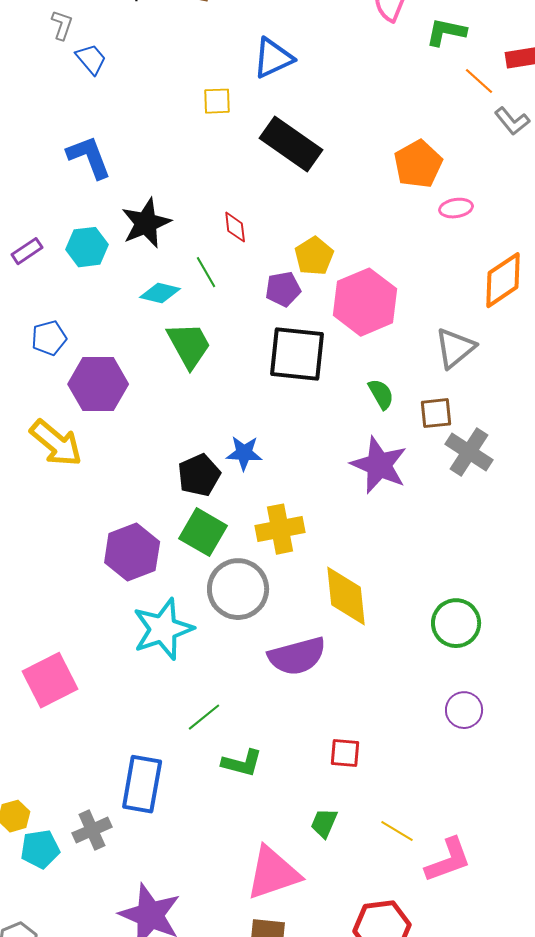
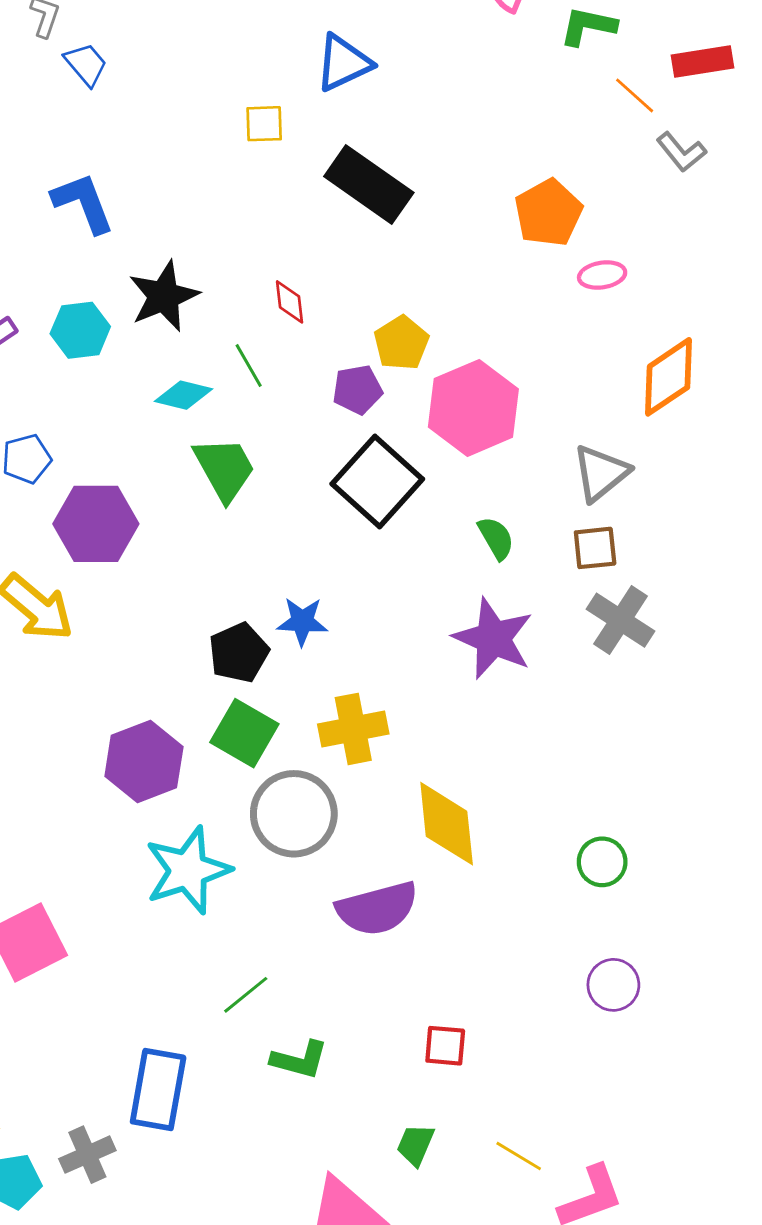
black square: (297, 354) -> (377, 481), turned 36
brown square: (436, 413) -> (595, 548), moved
green circle: (456, 623) -> (602, 862), size x0.7

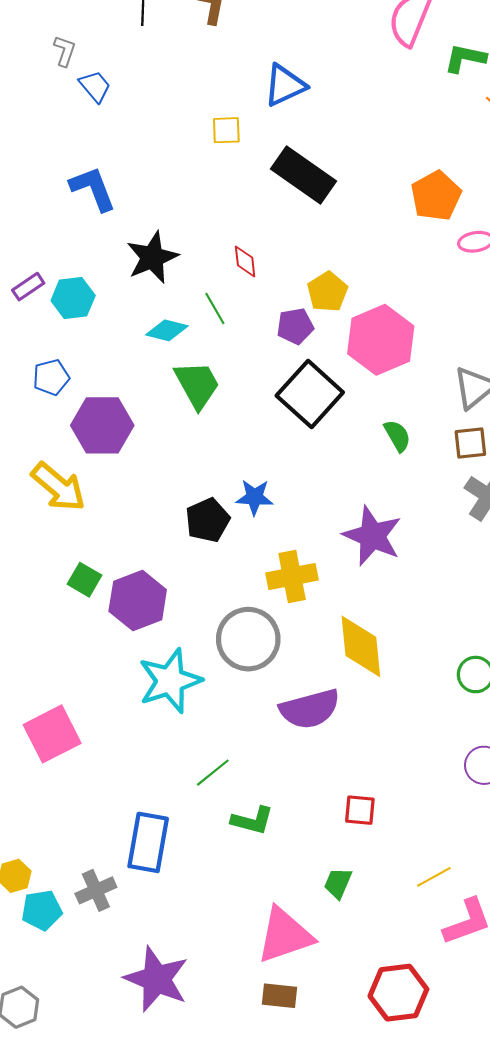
cyan hexagon: (80, 330) -> (73, 298), moved
purple star: (493, 638) -> (372, 536), moved
green square: (244, 733) -> (84, 580), moved, size x0.7
yellow line: (519, 1156) -> (434, 877), moved, turned -60

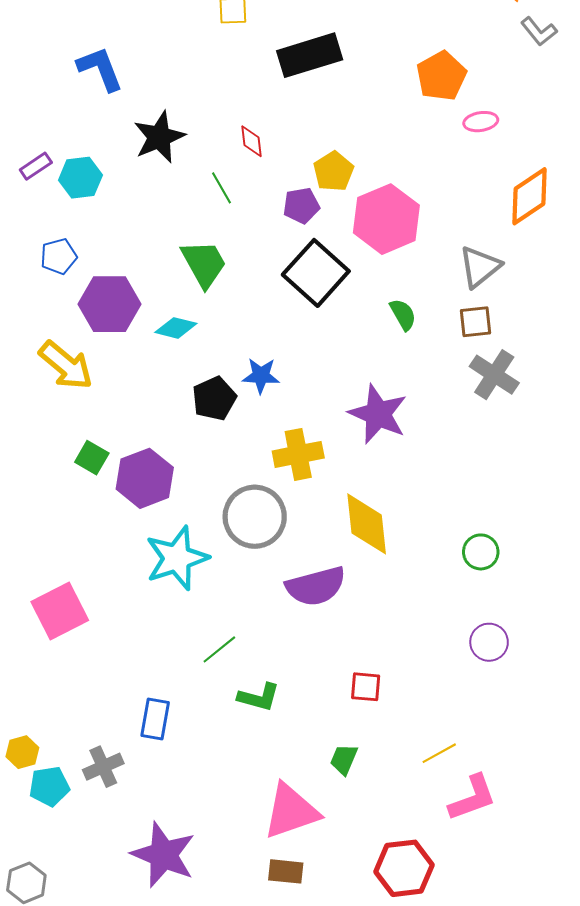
black rectangle: (304, 175) -> (310, 55), turned -52
cyan diamond: (167, 330) -> (176, 328), moved
blue rectangle: (148, 842) -> (155, 719), size x0.7

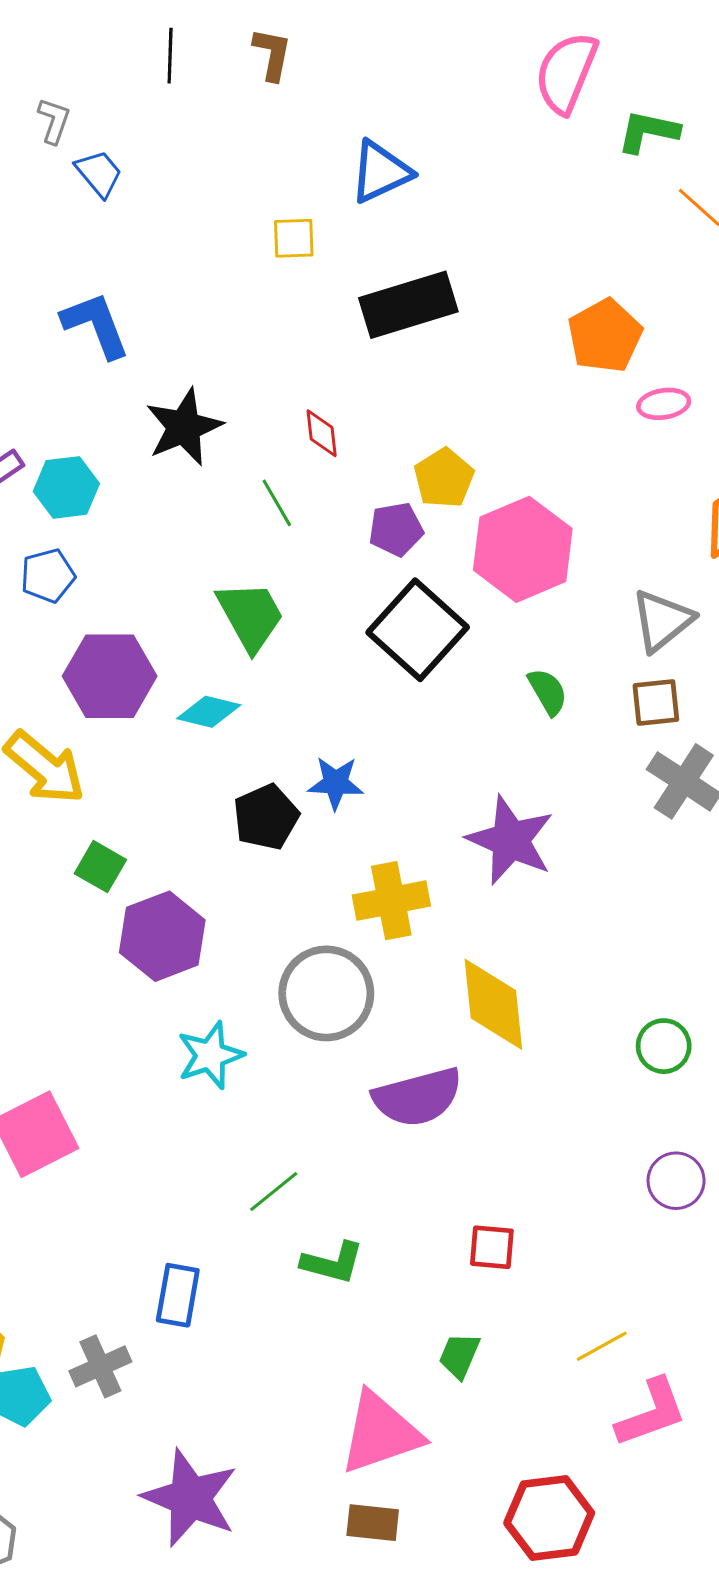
blue pentagon: (59, 256) -> (48, 576), moved
green square: (92, 458) -> (100, 867), moved
cyan star: (177, 558) -> (210, 1055), size x0.7

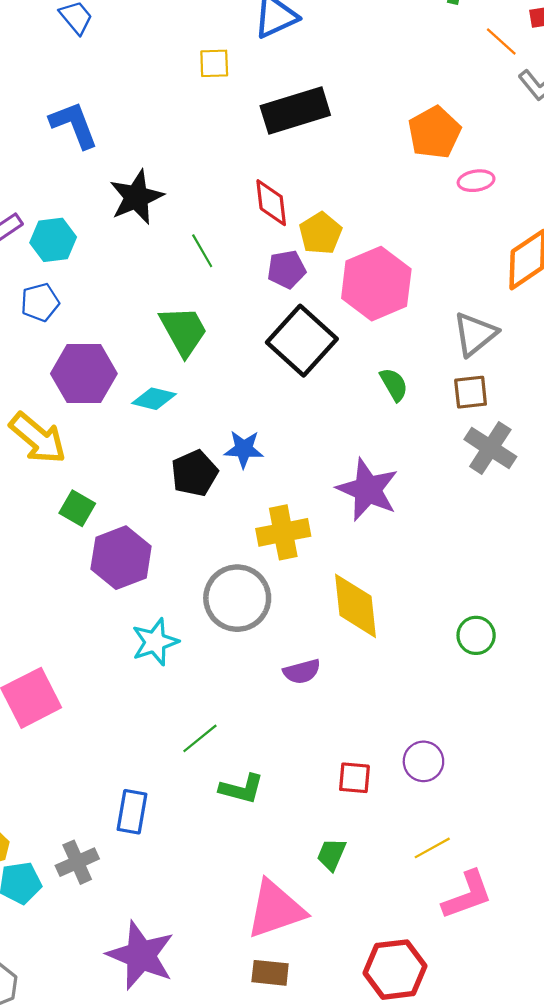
red diamond: (322, 433) -> (271, 203), moved, size x1.4
purple semicircle: (418, 1097) -> (302, 672), size x0.6
purple circle: (676, 1181) -> (423, 761), moved

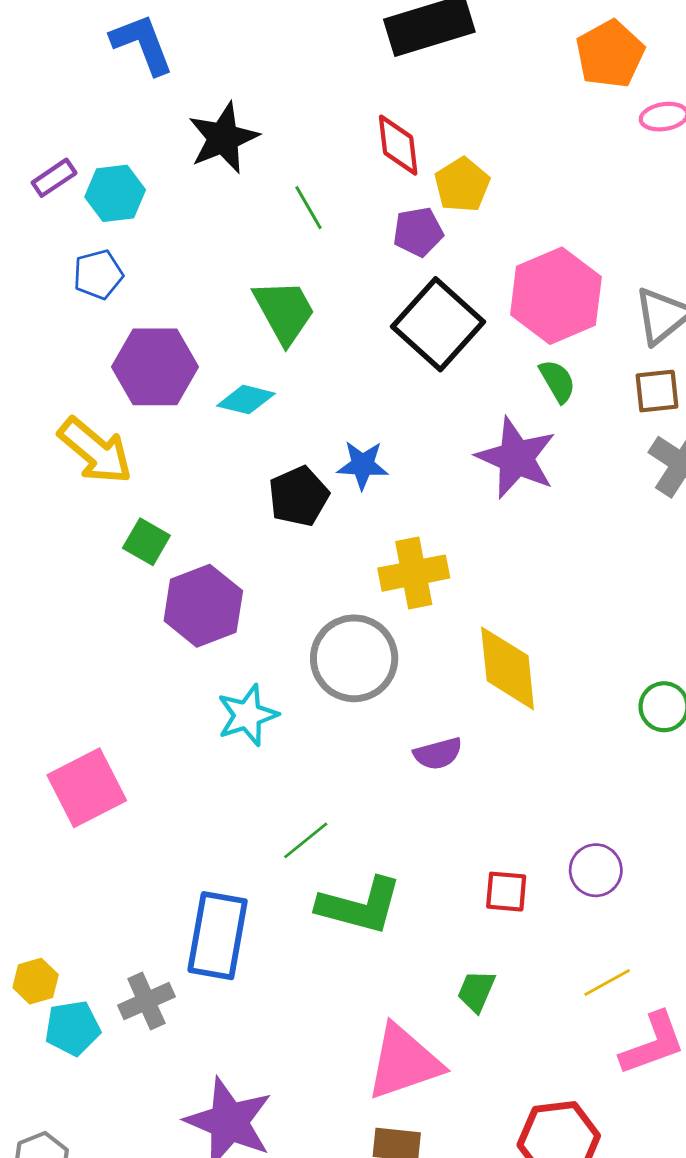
pink hexagon: (376, 284) -> (556, 296), moved
purple star: (368, 490) -> (516, 458), moved
green L-shape: (242, 789) -> (360, 906), size x1.5
blue rectangle: (132, 812) -> (218, 936), size x1.5

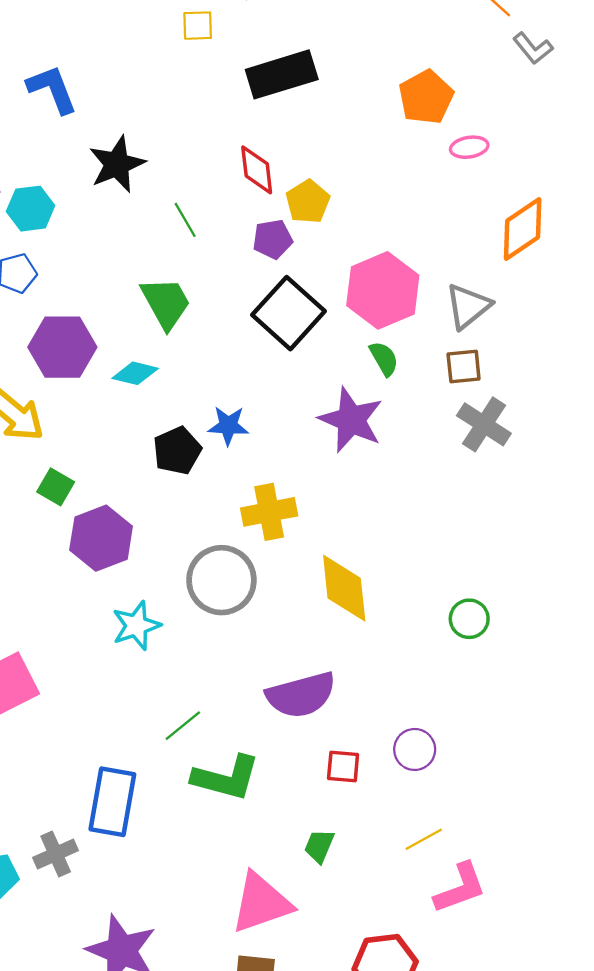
purple semicircle: (438, 754) -> (301, 695), moved, size x1.8

